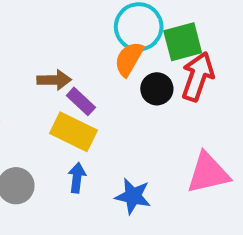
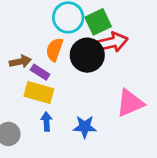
orange semicircle: (129, 59) -> (54, 50), moved
red arrow: (198, 77) -> (112, 42), turned 68
black circle: (157, 89) -> (87, 55), size x1.6

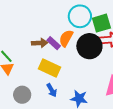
purple rectangle: (40, 72) -> (54, 43), moved
blue arrow: (47, 122) -> (52, 90), turned 144

